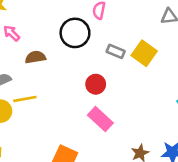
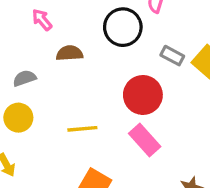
red circle: (96, 84) -> (143, 95), size x1.5
yellow line: (25, 99) -> (82, 129), moved

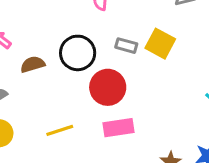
black circle: (123, 27) -> (78, 53), moved
pink rectangle: (145, 140) -> (118, 128), turned -44

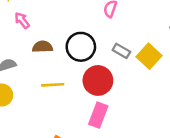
pink rectangle: (118, 128) -> (98, 115), turned -75
yellow line: (60, 130) -> (53, 85), moved

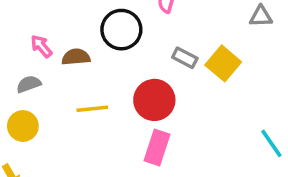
pink arrow: (22, 20) -> (41, 46), moved
black circle: (81, 47) -> (121, 30), moved

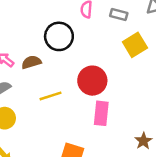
gray rectangle: (185, 58) -> (119, 14), moved
yellow square: (223, 63) -> (135, 45), turned 30

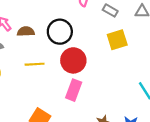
black circle: (59, 36) -> (60, 32), moved

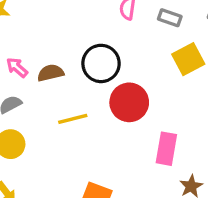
pink rectangle: (74, 90) -> (166, 149), moved

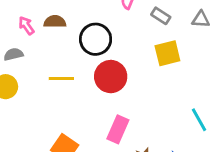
brown semicircle: (51, 73) -> (55, 22), moved
pink rectangle: (166, 149) -> (118, 129), moved

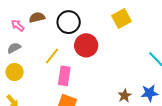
yellow line: (61, 79) -> (52, 56), turned -36
pink rectangle: (118, 129) -> (64, 76), moved

